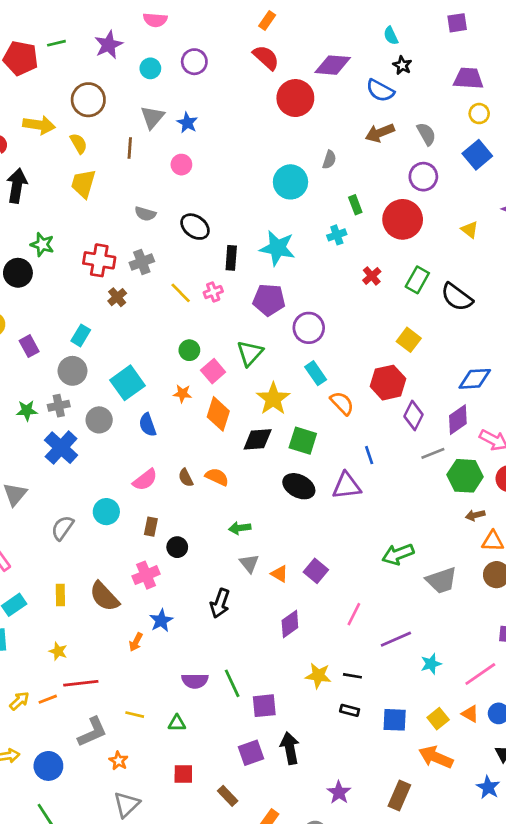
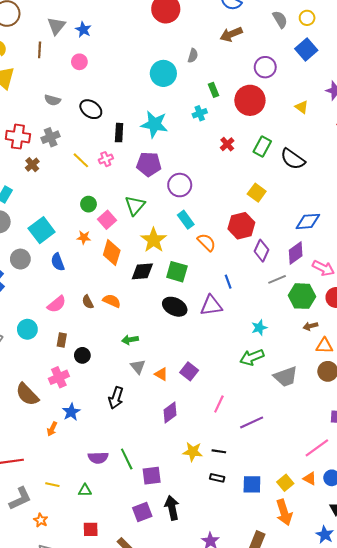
gray semicircle: (426, 134) -> (280, 19), moved
cyan star: (431, 664) -> (259, 328), moved
orange arrow: (436, 757) -> (284, 512), turned -130

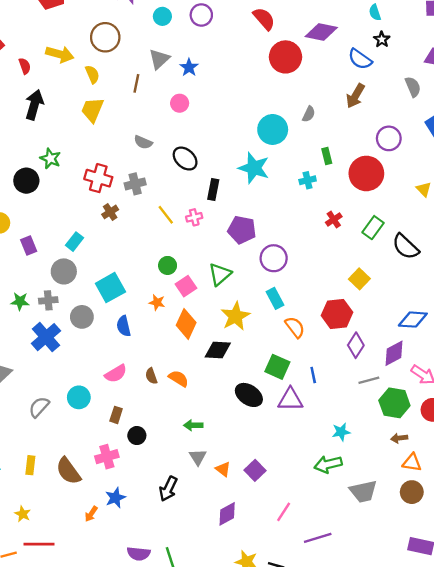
brown arrow: (231, 34) -> (355, 96), turned -45
cyan star: (154, 124) -> (254, 168), moved
green square: (177, 272) -> (277, 367), moved

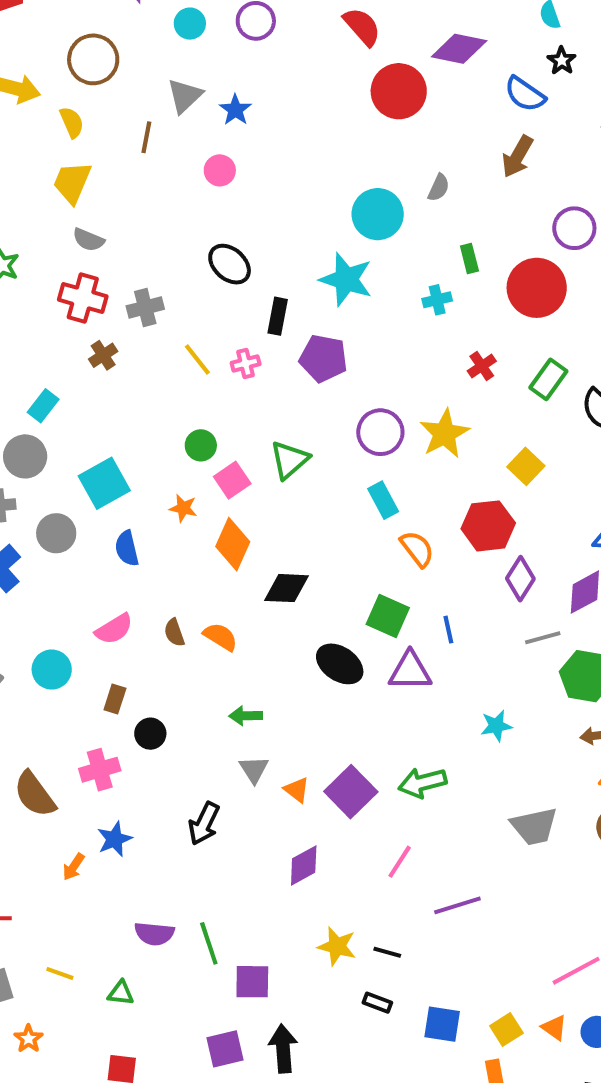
gray semicircle: (143, 142) -> (88, 240), moved
purple pentagon: (242, 230) -> (323, 358), moved
yellow star: (235, 316) -> (444, 434), moved
green arrow: (328, 464) -> (422, 783), moved
purple square: (255, 470) -> (351, 792), size x1.4

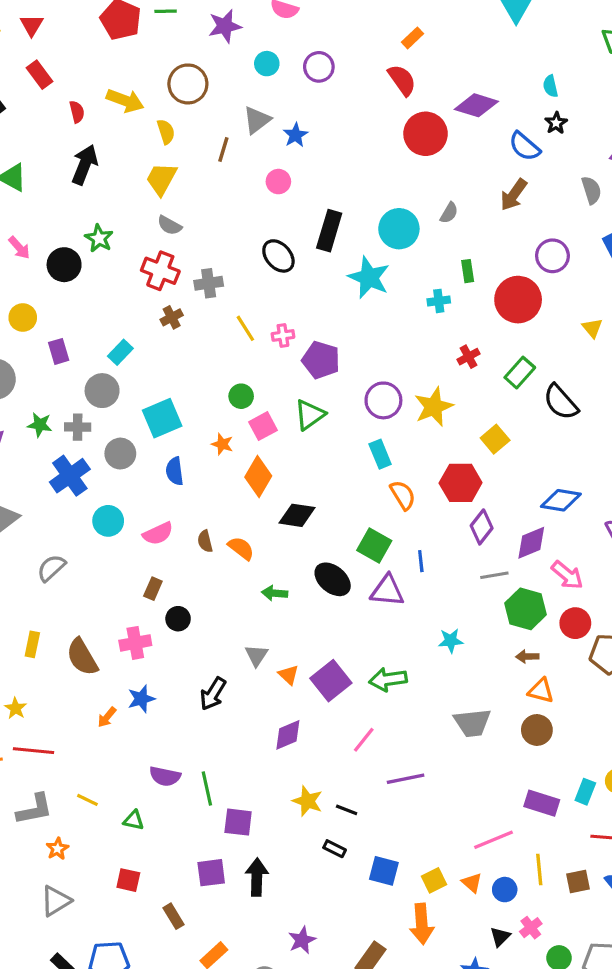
black rectangle: (278, 316) -> (329, 231), moved, size x1.4
purple pentagon: (323, 358) -> (321, 360), moved
cyan circle: (52, 670) -> (108, 521), moved
green arrow: (246, 716) -> (275, 593), moved

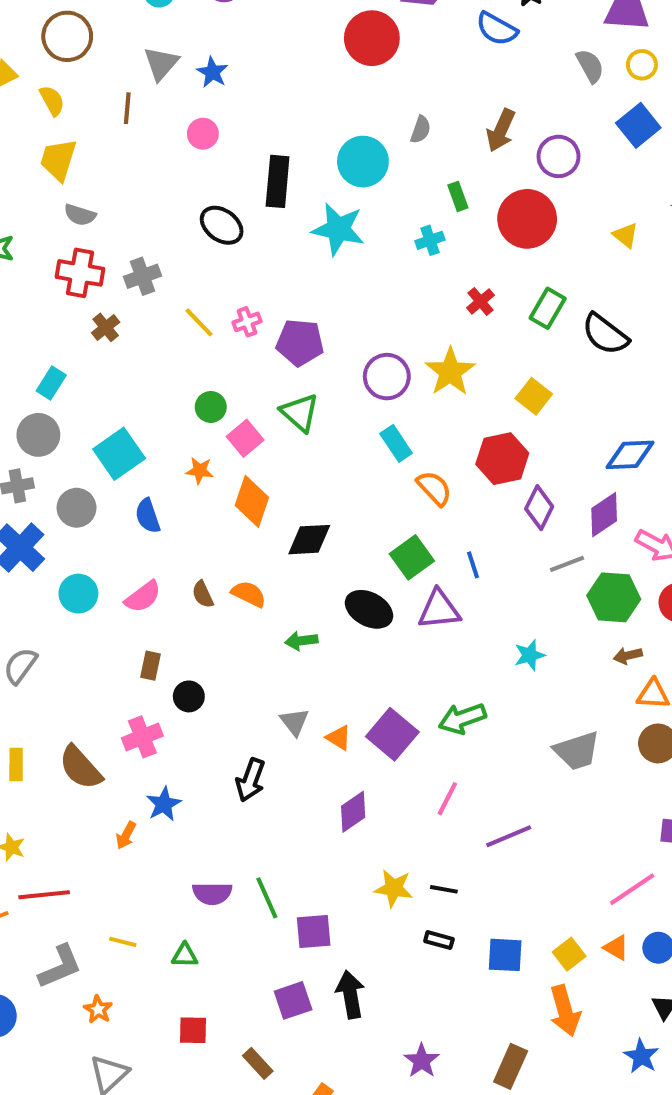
brown arrow: (514, 195) -> (501, 130), moved
green triangle: (310, 415) -> (300, 413), turned -32
green square: (374, 546) -> (412, 557), turned 36

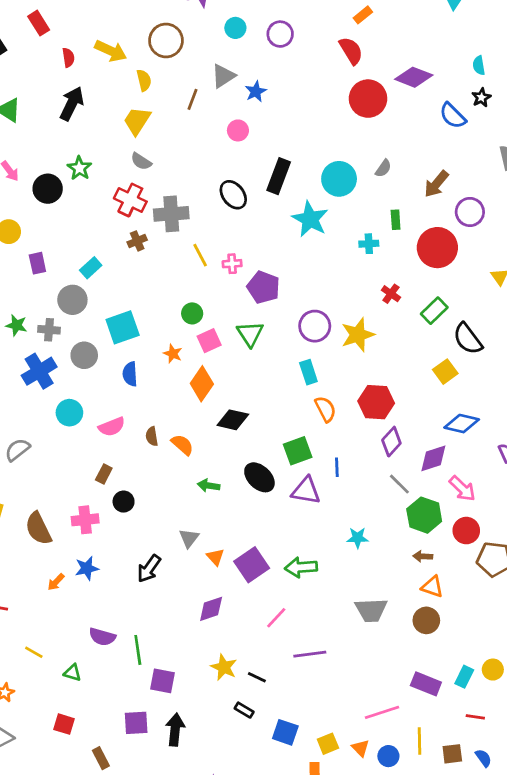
gray cross: (143, 276) -> (171, 214), size x1.4
red cross: (481, 301) -> (391, 294), turned -30
yellow square: (534, 396) -> (445, 372), moved
gray line: (567, 564) -> (399, 484), turned 50

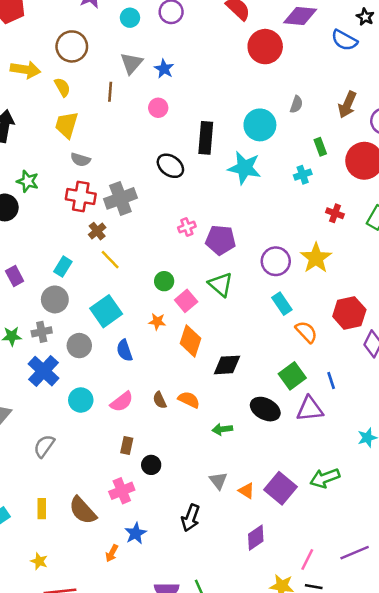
yellow line: (200, 255) -> (110, 260), moved
pink line: (276, 618) -> (307, 559), moved

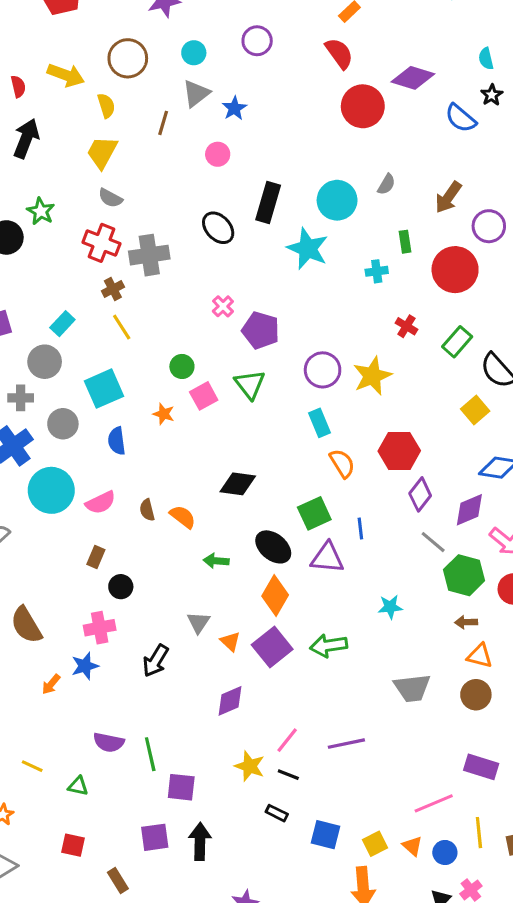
cyan circle: (130, 18) -> (194, 53), moved
pink cross: (187, 227) -> (223, 306), turned -36
orange diamond: (191, 341) -> (275, 596), moved
cyan circle: (81, 400) -> (51, 490), size x1.5
pink cross: (122, 491) -> (100, 628), moved

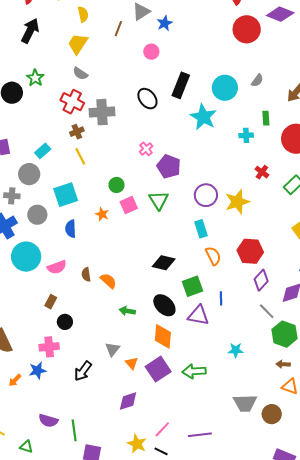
black diamond: (238, 484) -> (164, 263), moved
orange diamond: (275, 596) -> (163, 336), turned -30
brown circle: (476, 695) -> (272, 414), moved

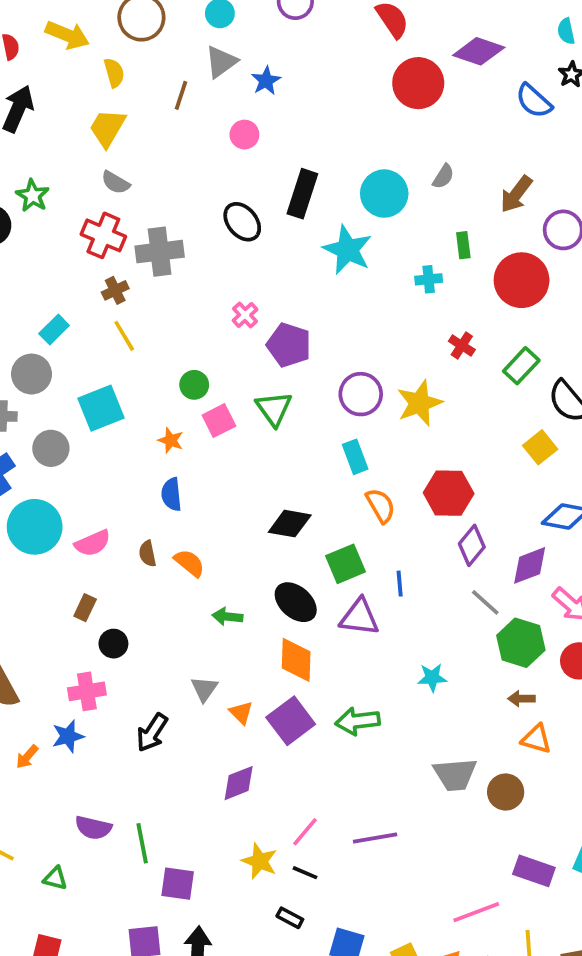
blue semicircle: (71, 229) -> (171, 494), moved

